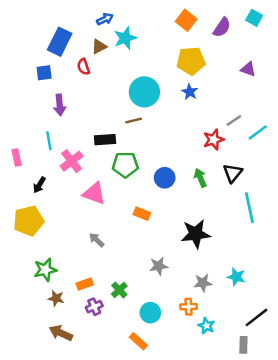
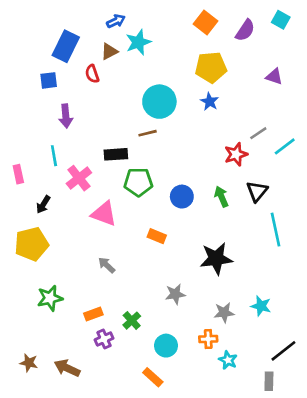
brown star: (56, 298) -> (29, 363), moved

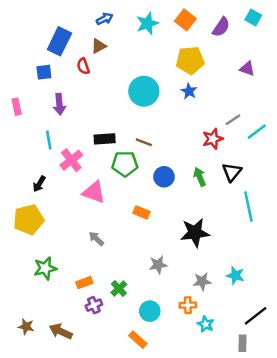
cyan star: (138, 42) -> (147, 23), moved
brown line: (148, 133) -> (144, 142), moved, turned 35
pink rectangle: (18, 174) -> (17, 107), moved

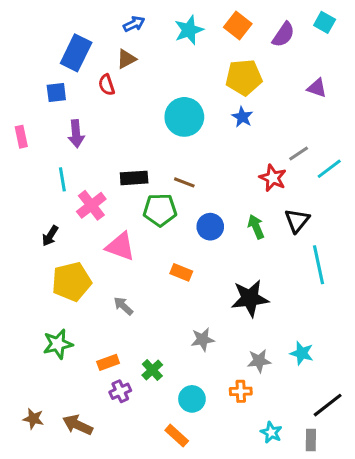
red star: (213, 139) -> (273, 178), turned -30
yellow pentagon: (29, 220) -> (72, 282), moved
cyan star: (206, 324) -> (271, 432), moved

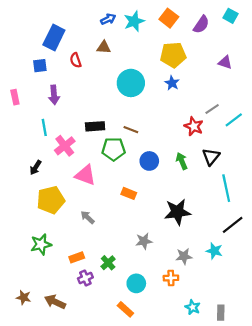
blue arrow: (134, 24) -> (108, 19), moved
brown triangle: (126, 59) -> (104, 47), moved, turned 32
black line: (328, 405) -> (233, 225), moved

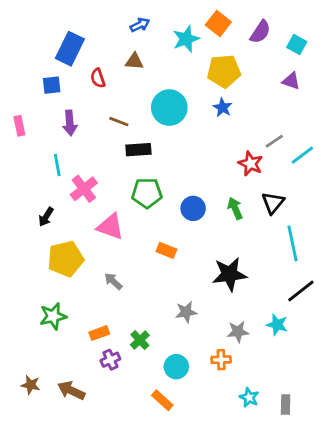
cyan square: (231, 16) -> (297, 45), moved
cyan star: (134, 21) -> (186, 39), moved
black rectangle: (95, 126) -> (138, 150), moved
brown line: (131, 130) -> (119, 122), moved

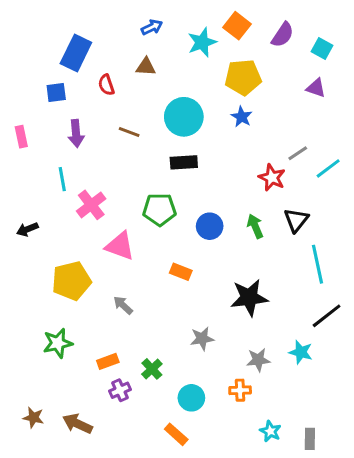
black rectangle: (138, 150) -> (184, 162), moved
black arrow: (46, 217) -> (27, 229), moved, turned 36

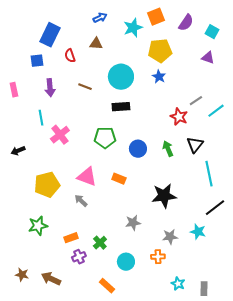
orange square: (237, 26) -> (156, 17), turned 30
pink triangle: (120, 246) -> (87, 177), moved
orange rectangle: (176, 434) -> (107, 286), moved

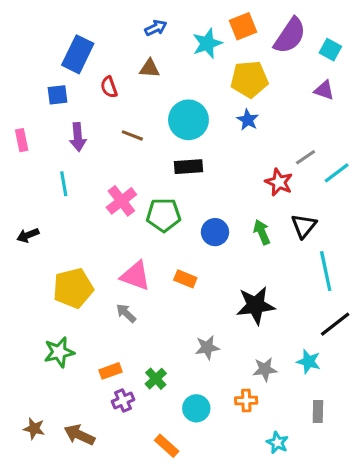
purple semicircle: (186, 23) -> (290, 36), size x1.4
pink cross: (60, 135) -> (121, 201), moved
gray rectangle: (204, 289) -> (318, 411), moved

